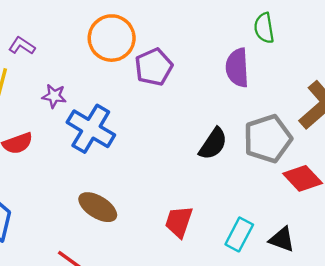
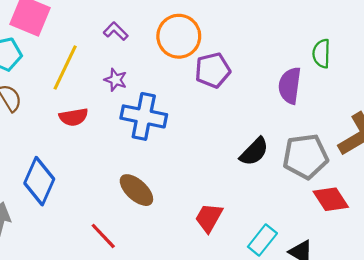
purple L-shape: (22, 46) -> (116, 31), moved
blue cross: (91, 129) -> (144, 116), turned -30

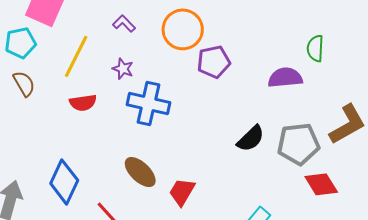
purple semicircle: (290, 86) -> (285, 78), turned 76
blue diamond: (39, 181) -> (64, 182), moved
red trapezoid: (209, 218) -> (182, 192), moved

